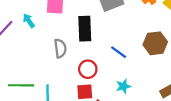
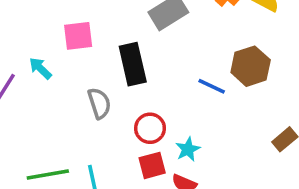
blue line: (119, 52) -> (212, 86), moved
cyan star: (123, 86) -> (188, 149), moved

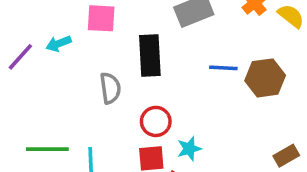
cyan arrow: (40, 68) -> (59, 44), turned -75
blue line: (212, 86) -> (223, 68), moved, turned -32

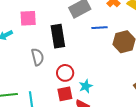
blue line: (223, 68) -> (99, 28), moved

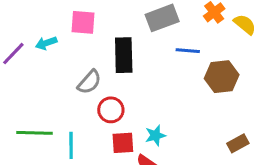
gray semicircle: (38, 57) -> (89, 82), turned 48
red circle: (65, 73) -> (111, 110), moved

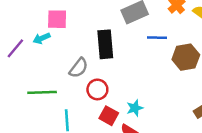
pink square: (83, 22) -> (57, 19), moved
green line: (34, 133) -> (42, 92), moved
red square: (123, 143) -> (109, 116), turned 36

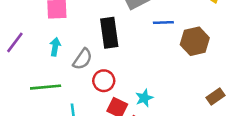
cyan arrow: (42, 38) -> (55, 47), moved, turned 126

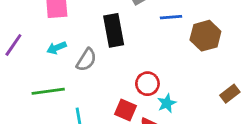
cyan arrow: (55, 47) -> (57, 48), turned -120
red circle: (104, 81) -> (147, 84), moved
cyan star: (144, 98) -> (167, 103), moved

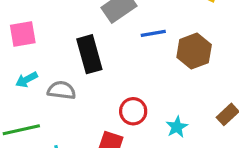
gray semicircle: (86, 60) -> (62, 90), turned -110
cyan star: (167, 103) -> (177, 127), moved

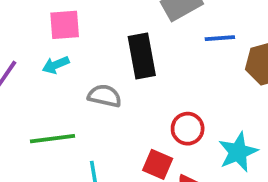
cyan arrow: (26, 80) -> (56, 65), moved
cyan star: (177, 127) -> (238, 152), size x1.5

